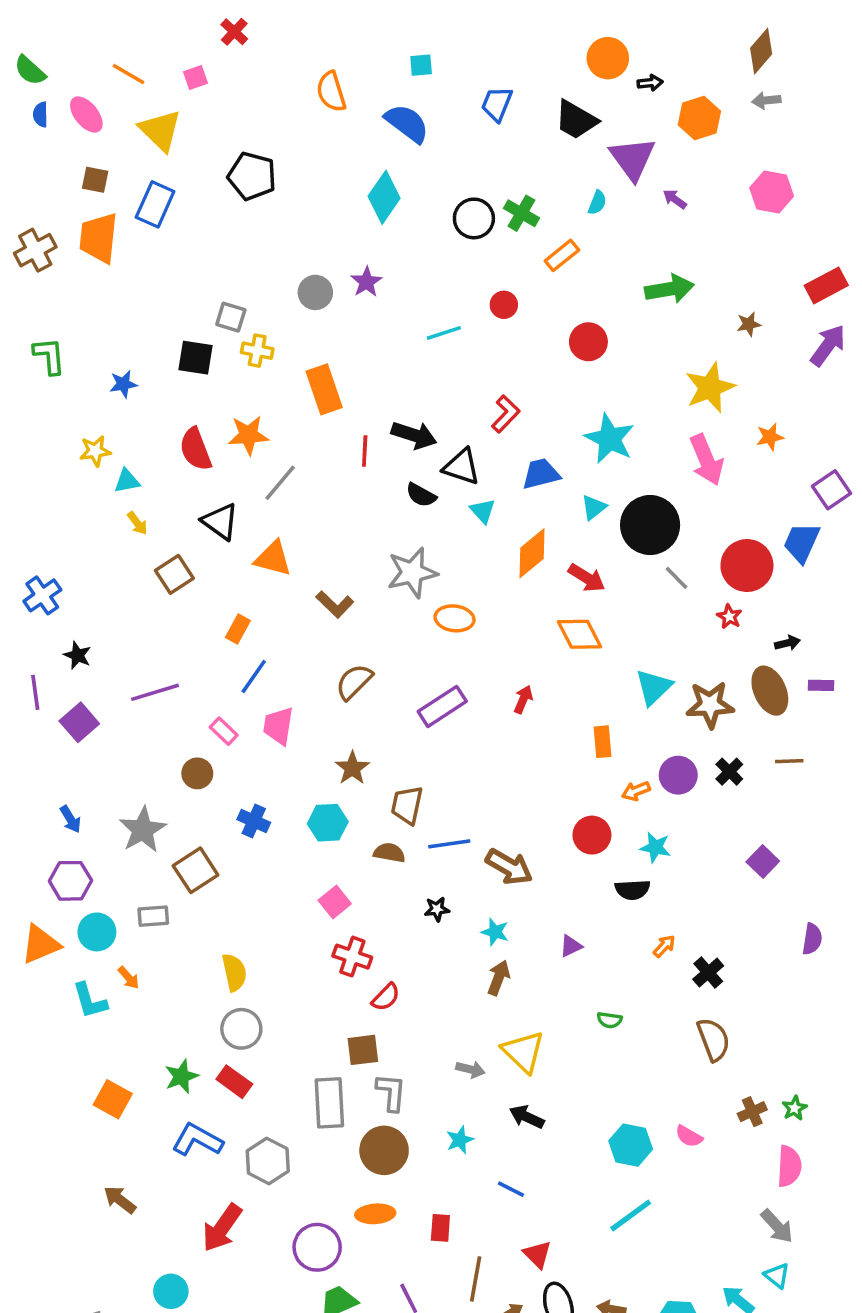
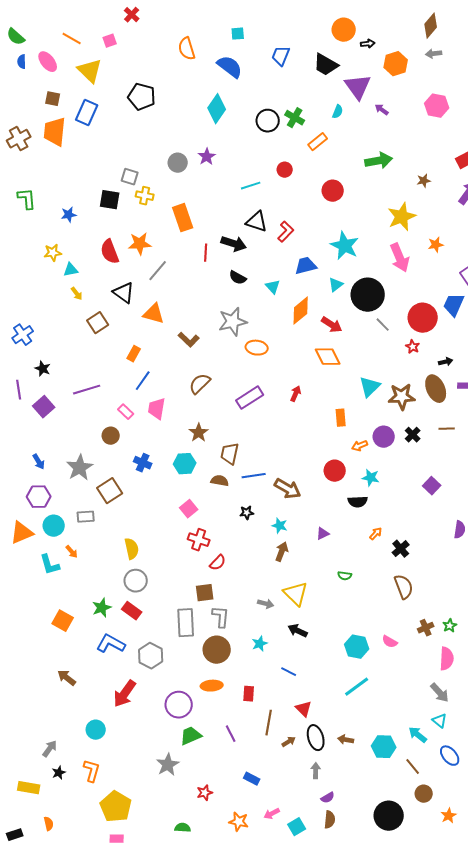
black triangle: (462, 467) -> (257, 222), moved

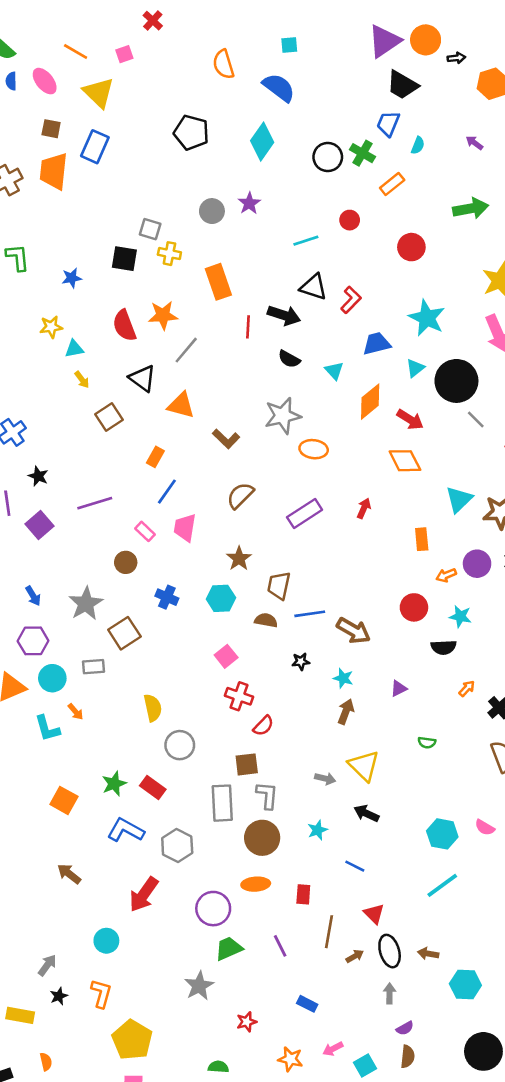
blue trapezoid: (281, 56) -> (388, 124), moved
purple triangle: (358, 87) -> (384, 41), moved, turned 32
black pentagon: (142, 97) -> (191, 133), moved
gray circle: (136, 581) -> (180, 745), moved
cyan hexagon: (384, 747) -> (465, 984), moved

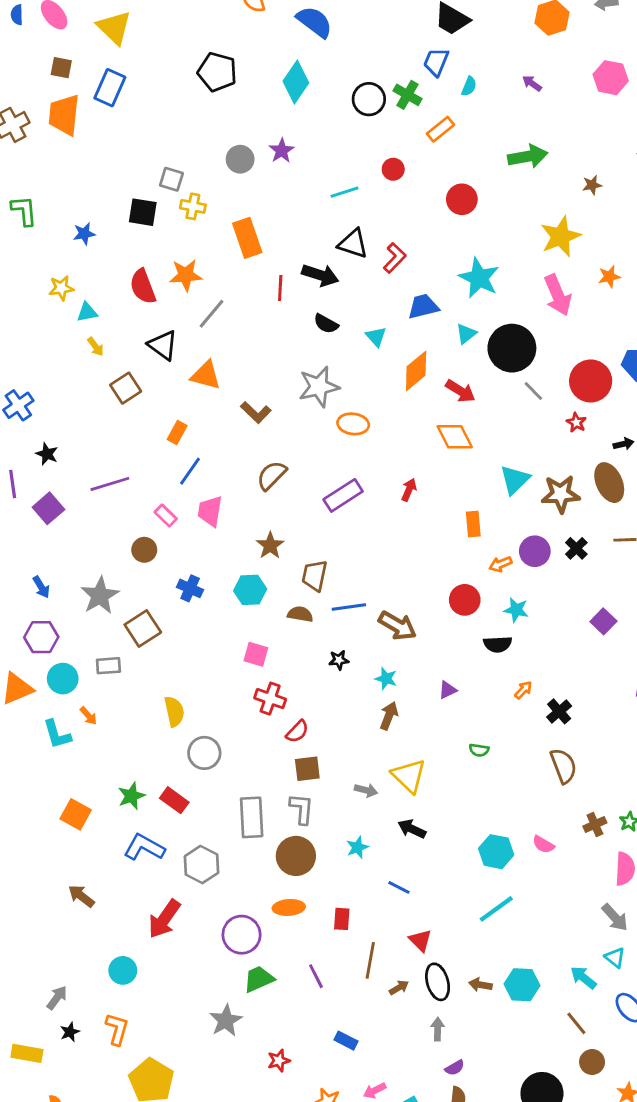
pink square: (226, 656) -> (256, 654), turned -35
brown square: (247, 764) -> (307, 769), moved
cyan hexagon: (465, 984) -> (522, 985), moved

